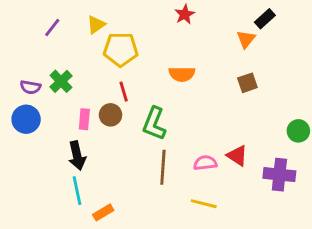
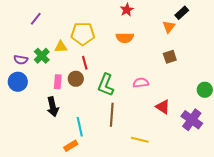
yellow triangle: (96, 25) -> (61, 47), moved, turned 32
orange semicircle: (182, 74) -> (125, 38), moved
pink semicircle: (205, 163) -> (141, 83), moved
purple cross: (279, 175) -> (192, 120), turned 30
cyan line: (77, 191) -> (80, 127), moved

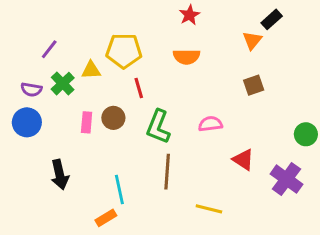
purple line: (36, 19) -> (49, 49), moved
red line: (85, 63) -> (139, 88), moved
black arrow: (53, 107) -> (60, 175), moved

